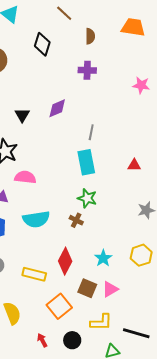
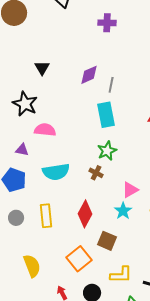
purple diamond: (57, 108) -> (89, 75), moved
green star: (87, 198) -> (107, 151), turned 30
yellow rectangle: (34, 274) -> (46, 216), moved, turned 70
pink triangle: (110, 289) -> (130, 190), moved

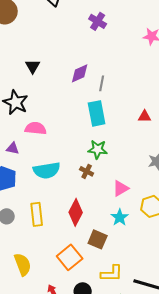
purple cross: (107, 23) -> (98, 21), turned 30
green star: (107, 151) -> (98, 149), turned 30
cyan star: (123, 211) -> (120, 217), moved

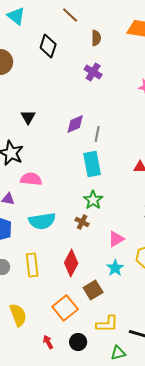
green star: (98, 149) -> (93, 200), turned 30
brown square: (98, 239) -> (93, 290), turned 36

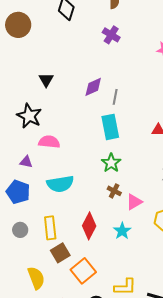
brown cross: (82, 222) -> (114, 191), moved
cyan star: (115, 268) -> (122, 231), moved
brown square: (93, 290) -> (60, 253), moved

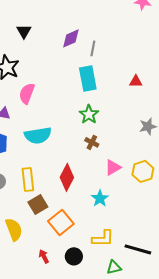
pink semicircle: (49, 142) -> (27, 93), turned -75
pink triangle: (134, 202) -> (113, 167), moved
cyan star: (122, 231) -> (100, 198), moved

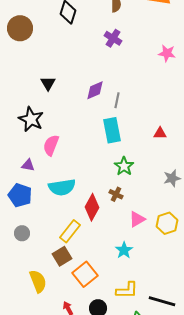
green star: (89, 114) -> (124, 166), moved
red diamond: (67, 177) -> (92, 207), moved
yellow rectangle: (28, 179) -> (70, 231), moved, turned 45

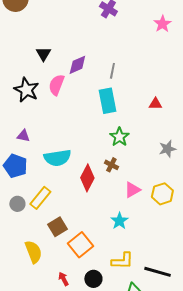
pink star: (167, 53) -> (162, 24), turned 30
purple diamond: (95, 90) -> (77, 65), moved
pink semicircle: (51, 145) -> (56, 85), moved
yellow rectangle: (70, 231) -> (40, 198), moved

